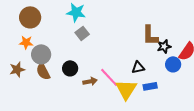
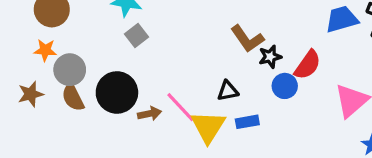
brown L-shape: (150, 35) -> (247, 39), turned -35
black circle: (70, 68) -> (117, 92), size x1.6

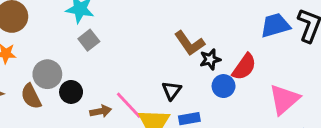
gray circle: (70, 70) -> (47, 74), moved
black triangle: (228, 91) -> (172, 90), turned -42
black circle: (117, 92) -> (71, 92), size x0.6

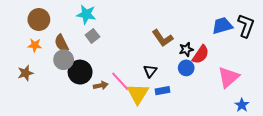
black star: (210, 59) -> (186, 49), moved
black circle: (71, 92) -> (80, 72), size x1.5
brown semicircle: (31, 96) -> (62, 43), moved

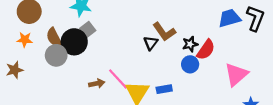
black triangle: (150, 71) -> (151, 43), moved
black circle: (80, 72) -> (74, 42), moved

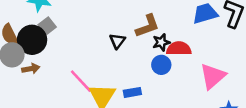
brown L-shape: (164, 32) -> (147, 26), moved, turned -75
red semicircle: (206, 50) -> (179, 49), turned -125
brown arrow: (97, 83) -> (31, 69), moved

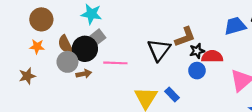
black triangle: (117, 41) -> (159, 50), size x1.6
pink line: (81, 81) -> (115, 63), moved, turned -45
blue rectangle: (132, 92) -> (172, 95), turned 56

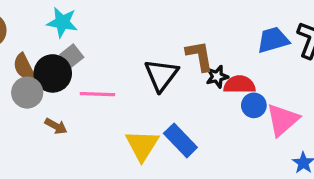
brown L-shape: (185, 37) -> (200, 56), turned -80
blue circle: (197, 71) -> (254, 105), moved
brown arrow: (84, 74) -> (56, 126), moved, turned 40
blue rectangle: (172, 95) -> (180, 140), size x1.5

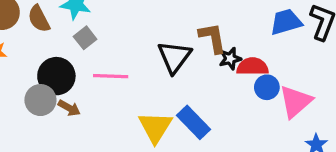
brown semicircle: (24, 67) -> (39, 19), moved
black circle: (53, 73) -> (56, 76), moved
gray circle: (27, 93) -> (40, 100), moved

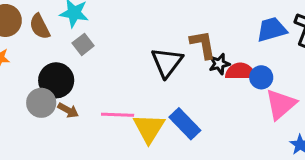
pink line: (111, 76) -> (118, 115), moved
blue circle: (267, 87) -> (261, 77), moved

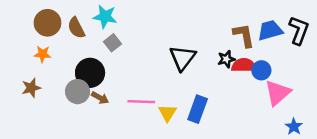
brown L-shape: (203, 44) -> (244, 35), moved
blue rectangle: (185, 124) -> (198, 109), turned 64
yellow triangle: (149, 128) -> (168, 113), size x0.7

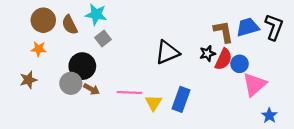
black triangle: (183, 58) -> (167, 52), turned 30
red semicircle: (244, 65) -> (223, 59), turned 115

